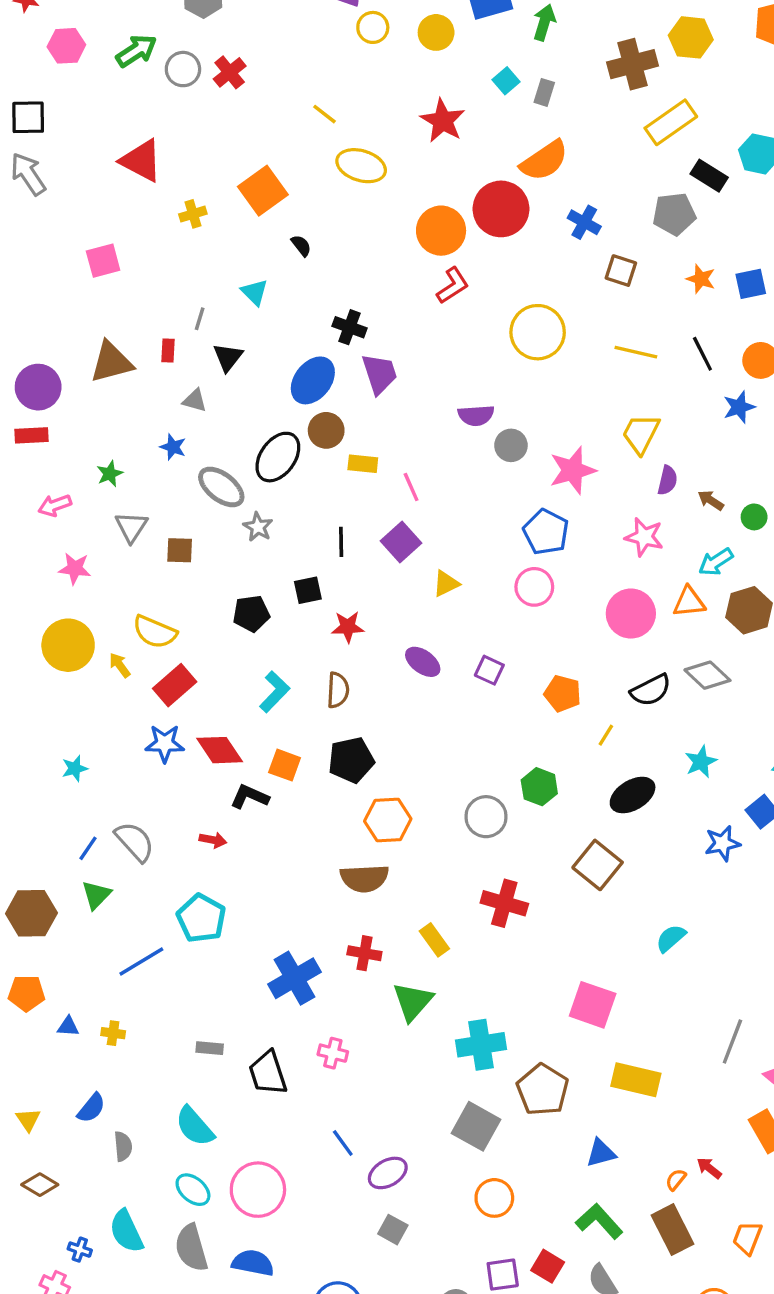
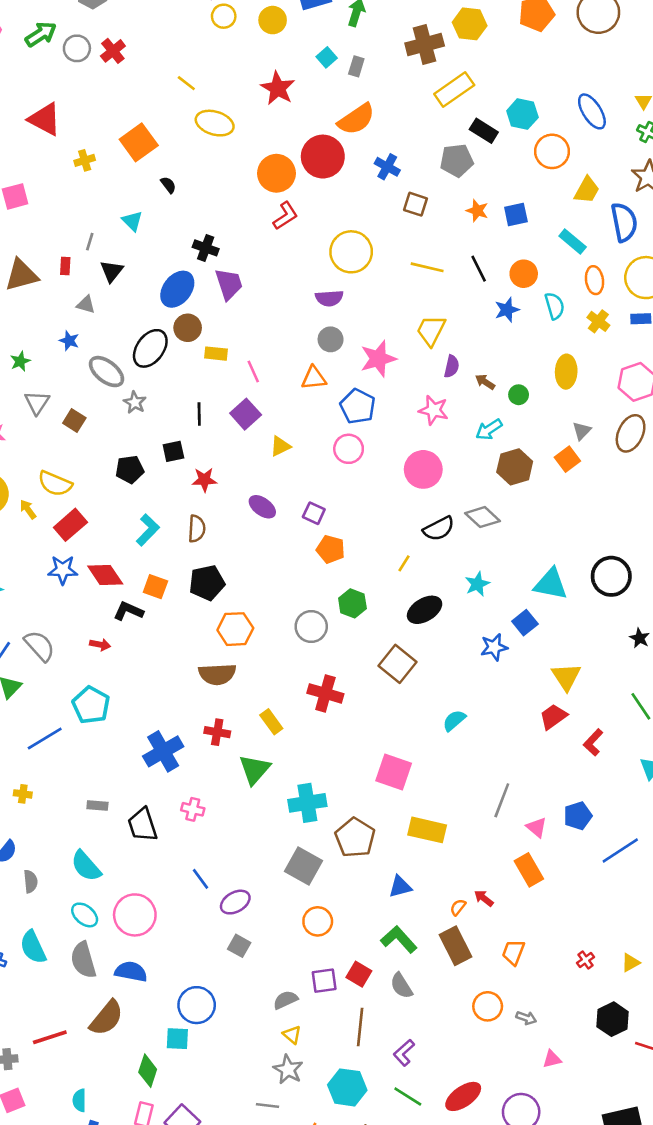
purple semicircle: (476, 415) -> (329, 298), moved
brown square: (180, 550) -> (74, 420), turned 30
orange triangle: (689, 602) -> (314, 378), moved
orange pentagon: (563, 693) -> (331, 549), moved

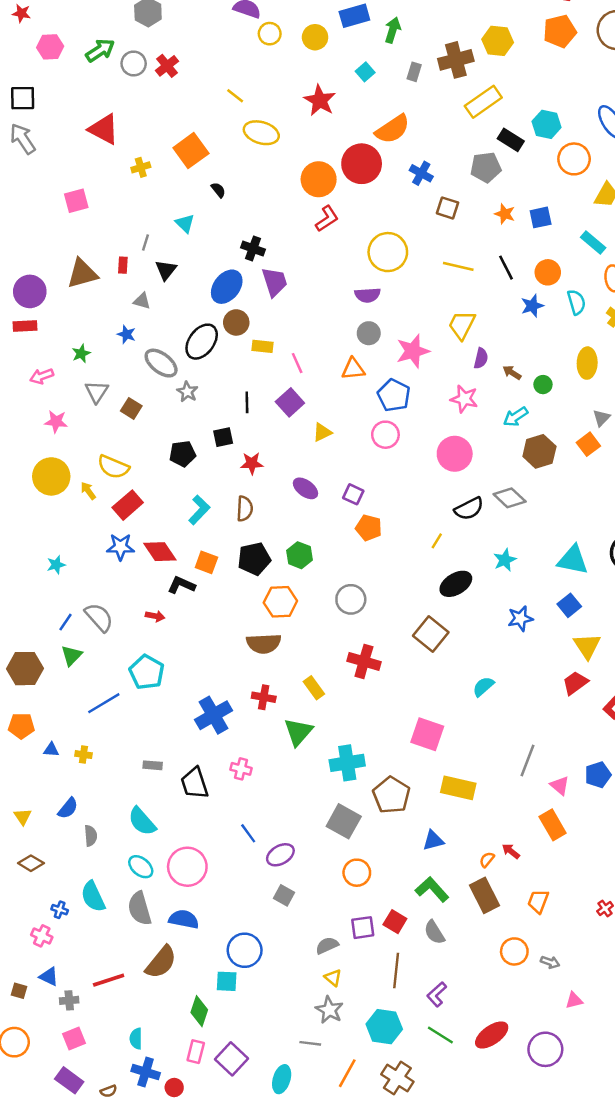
gray rectangle: (356, 66) -> (414, 72), moved
green hexagon: (352, 603) -> (300, 555), moved
blue square: (525, 623) -> (569, 605), moved

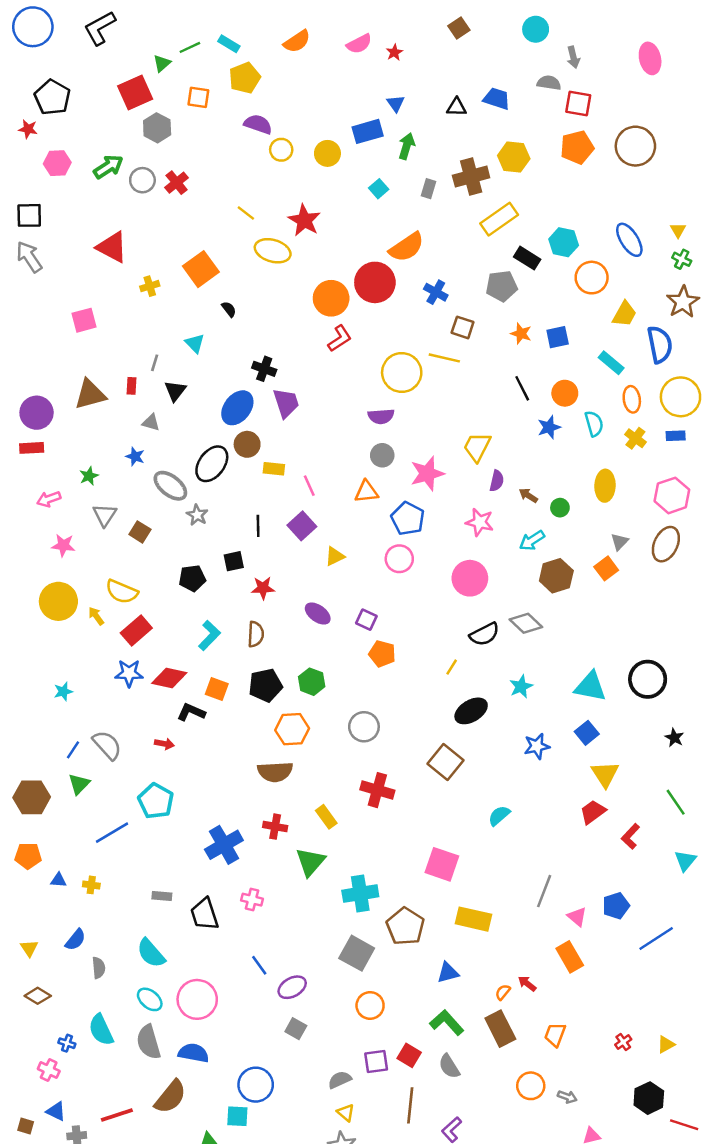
red star: (320, 100) -> (304, 220), moved
yellow line: (458, 266) -> (444, 358), moved
red diamond: (160, 552) -> (169, 678), turned -44

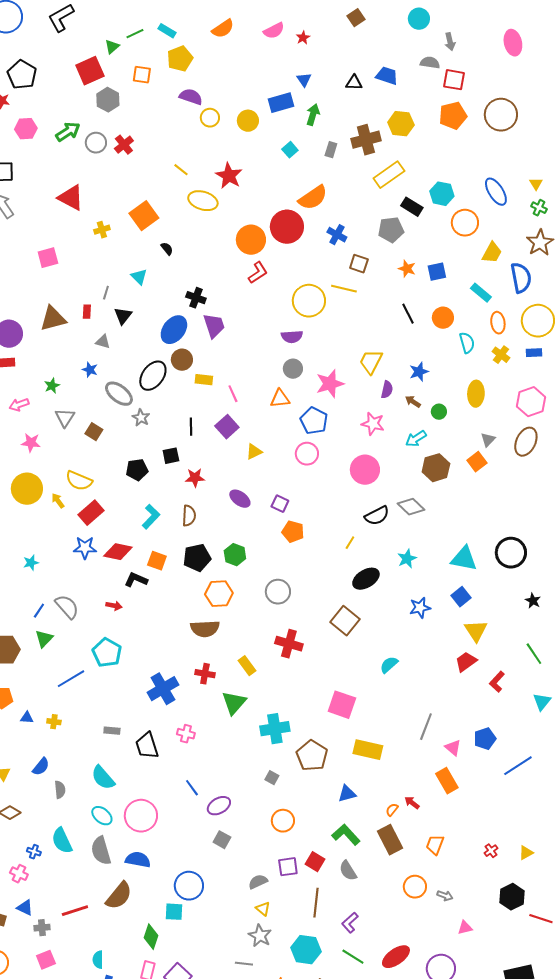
blue star: (549, 427) -> (419, 372), moved
gray square: (357, 953) -> (272, 778), size x0.5

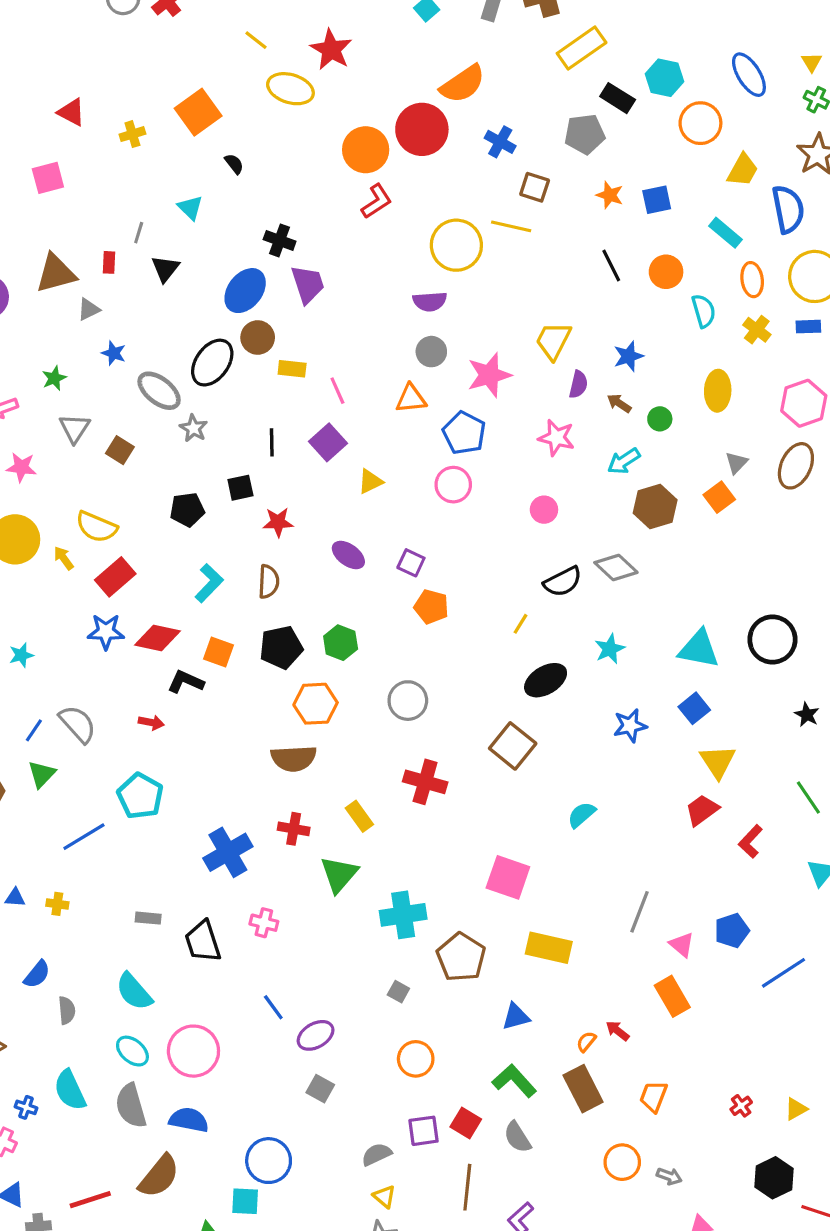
red triangle: (71, 198) -> (71, 112), moved, size x0.7
gray triangle: (103, 342) -> (89, 309), moved, turned -42
pink circle: (365, 470) -> (544, 510), size x0.6

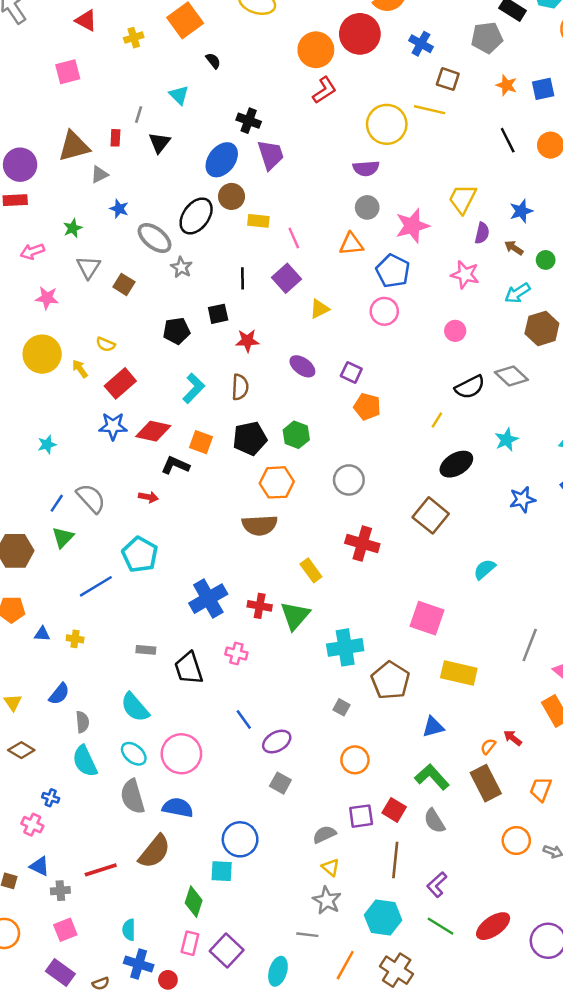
yellow semicircle: (96, 527) -> (106, 344), size x0.6
red cross: (294, 829) -> (260, 606), moved
cyan semicircle: (70, 1090) -> (85, 761), moved

